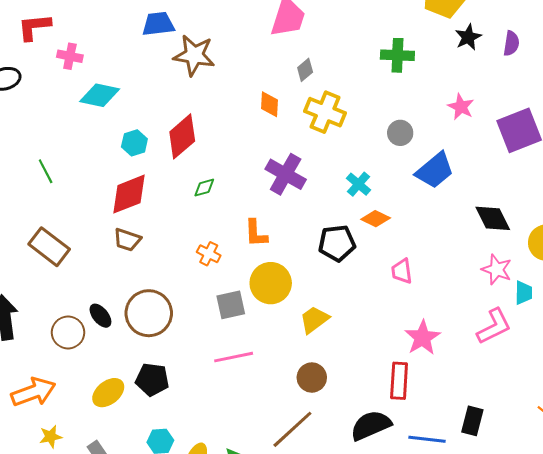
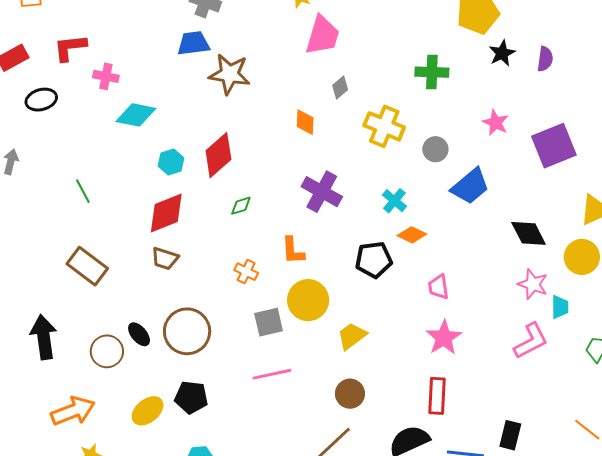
yellow cross: (325, 112) -> (384, 126), moved
pink star: (422, 338) -> (444, 338), moved

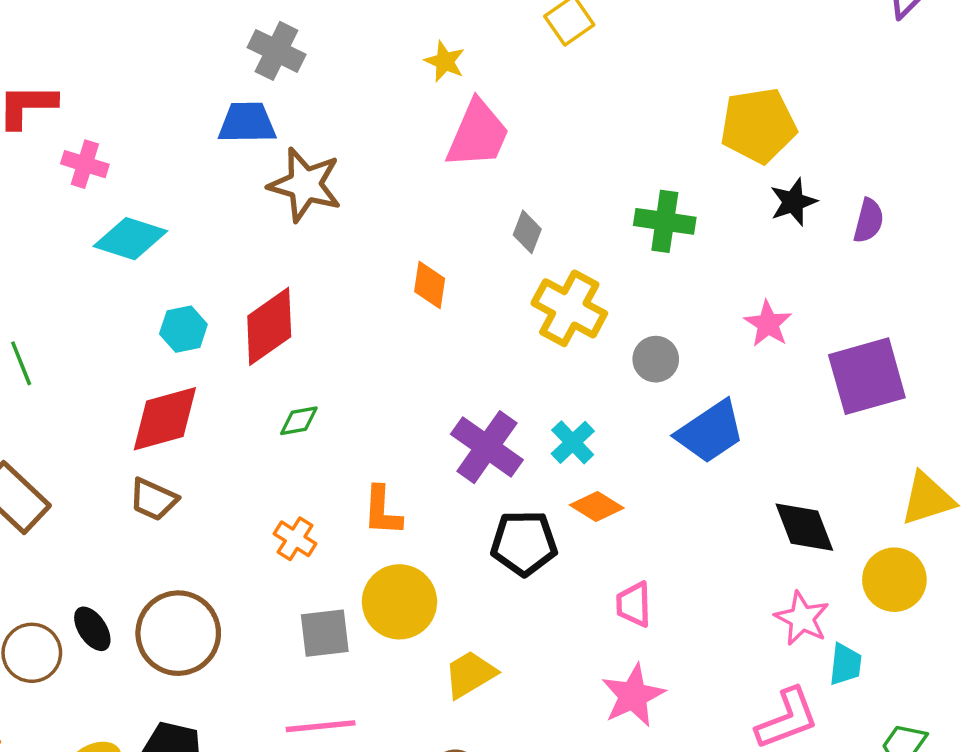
gray diamond: (340, 88) -> (527, 232), moved, turned -35
purple cross: (322, 192) -> (487, 447), moved

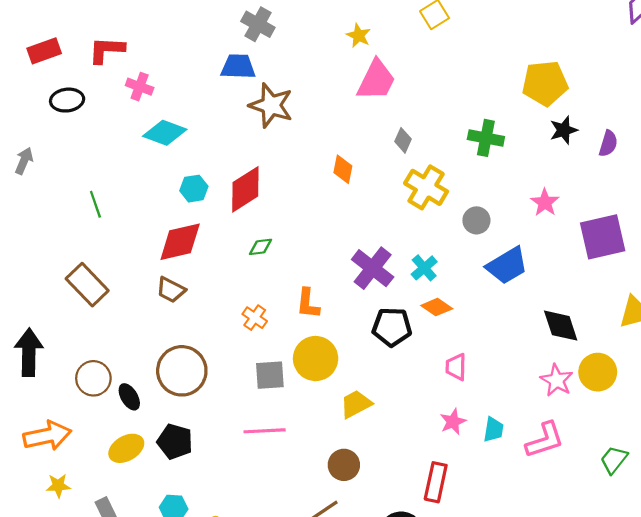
yellow circle: (894, 580) -> (598, 372), moved
black ellipse: (92, 629) -> (129, 397), moved
cyan trapezoid: (845, 664) -> (494, 430), moved
pink star: (633, 696) -> (453, 422), size x0.7

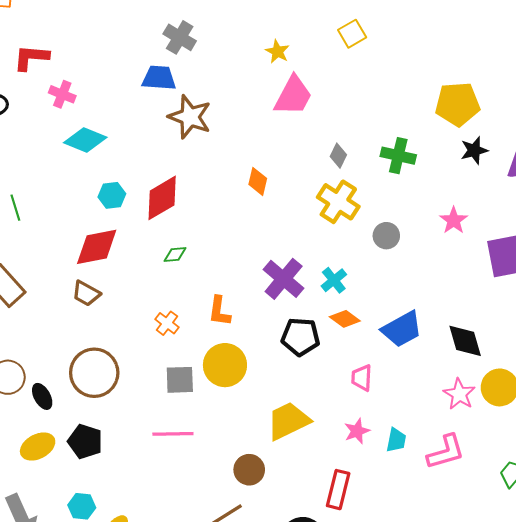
gray diamond: (403, 140) -> (338, 156), moved
blue trapezoid: (507, 266) -> (402, 329), moved
yellow trapezoid: (356, 404) -> (288, 421), moved, size x1.4

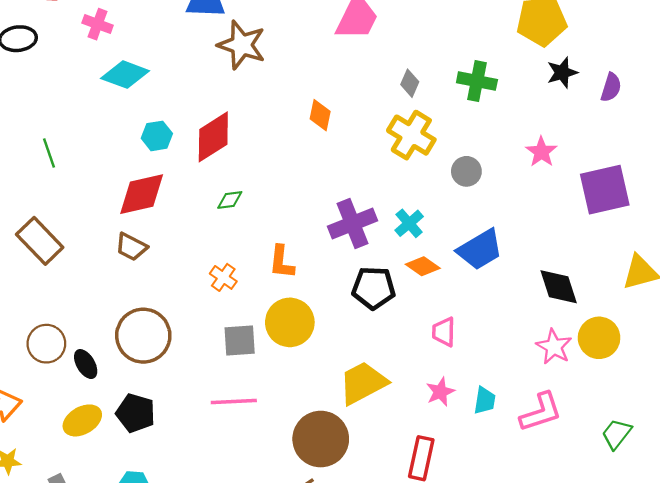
purple cross: (284, 279) -> (353, 224), turned 30
blue trapezoid: (402, 329) -> (480, 250), moved
brown circle: (249, 470) -> (321, 439), size x1.6

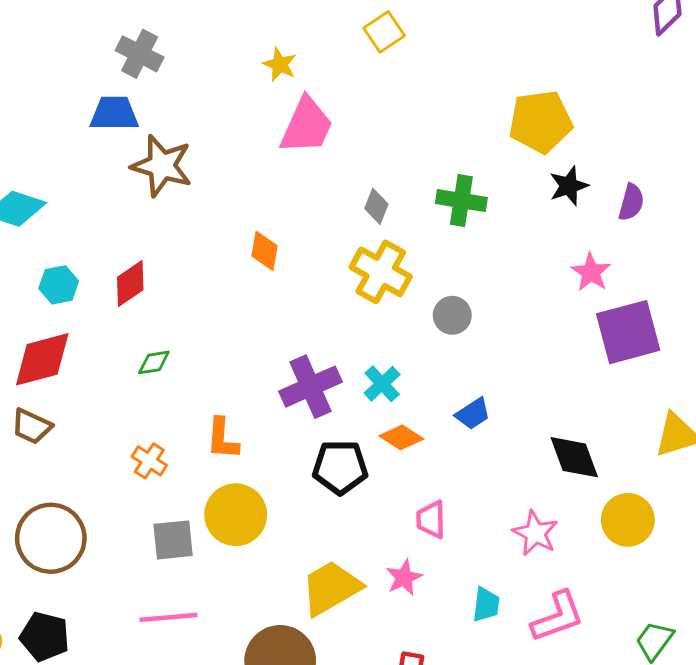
red diamond: (213, 137) -> (130, 283), size x0.7
pink star: (541, 152) -> (591, 272), moved
blue trapezoid: (480, 250) -> (473, 414), size x0.6
pink star: (554, 347) -> (535, 533), moved
pink star: (440, 392) -> (404, 578), moved

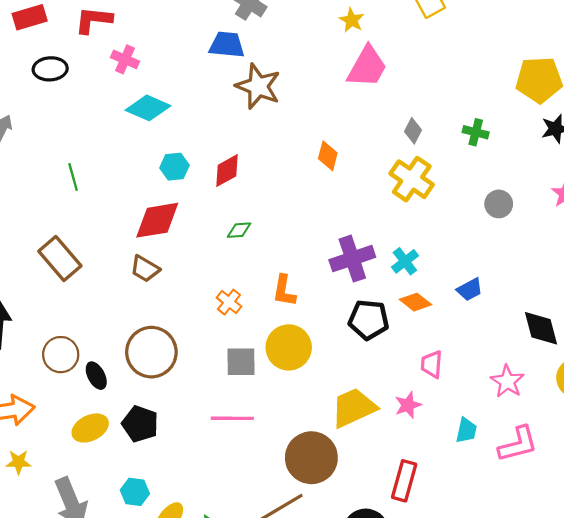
green cross: (461, 201) -> (476, 132), size x0.7
gray circle: (452, 315) -> (499, 204), moved

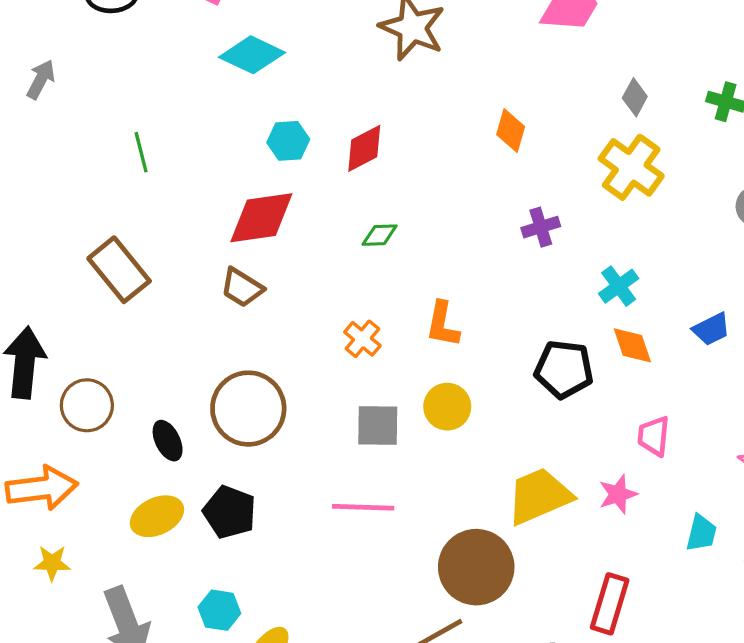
purple cross: (352, 259) -> (541, 227), moved, size x0.6
orange diamond: (415, 302) -> (632, 345), turned 32
yellow circle: (289, 347) -> (447, 407), size x0.7
brown circle: (61, 355) -> (87, 405), moved

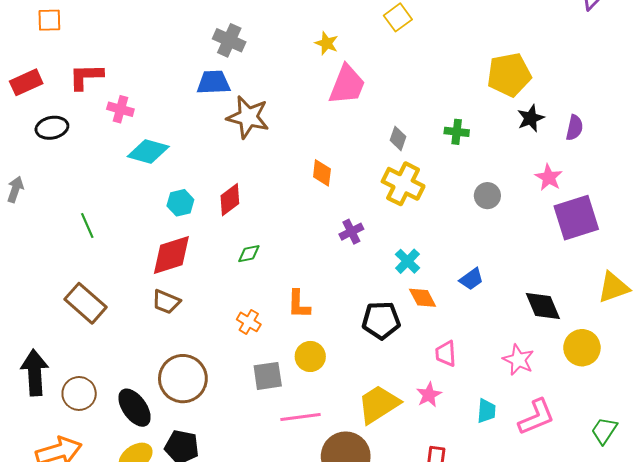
black ellipse: (168, 441) -> (135, 408), size x1.5
pink line: (363, 507) -> (300, 417), moved

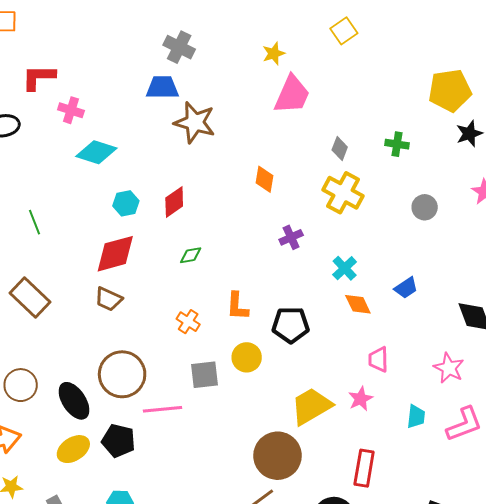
yellow star: (327, 43) -> (274, 53), turned 30
black pentagon: (381, 320) -> (291, 325), moved
pink line: (300, 417) -> (163, 409), moved

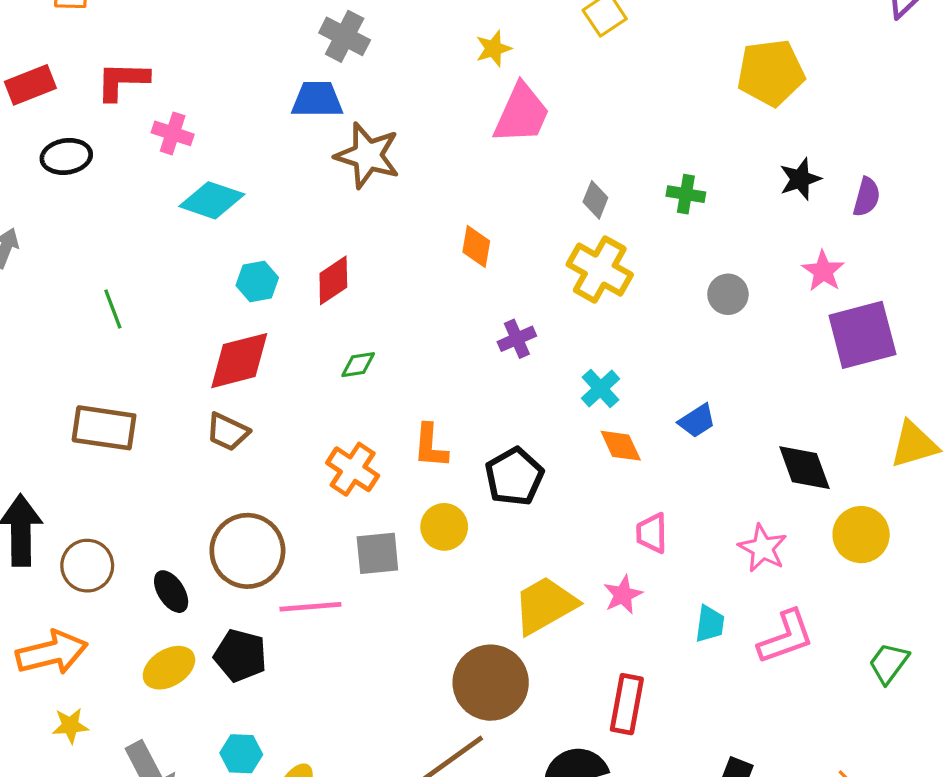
yellow pentagon: (450, 90) -> (771, 73), moved
brown rectangle: (30, 298) -> (104, 428), turned -36
orange cross: (188, 322) -> (353, 469), size x1.4
black pentagon: (291, 325) -> (514, 477), turned -30
black ellipse: (74, 401) -> (171, 592), size x0.7

